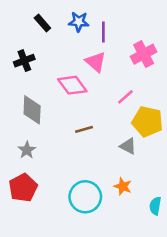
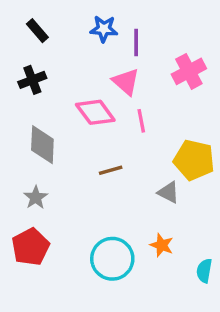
black rectangle: (42, 23) -> (37, 31), moved
pink line: (125, 97) -> (141, 121), moved, turned -60

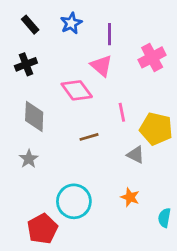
blue star: (104, 29) -> (71, 23), moved, turned -30
pink line: (141, 121) -> (122, 112), moved
red pentagon: (31, 247) -> (42, 229), moved
cyan circle: (112, 259) -> (74, 201), moved

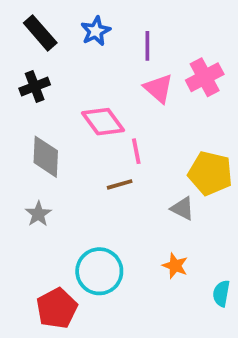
black rectangle: (30, 25) -> (40, 33), size x1.4
pink triangle: (101, 66) -> (158, 88), moved
pink line: (122, 112) -> (136, 151), moved

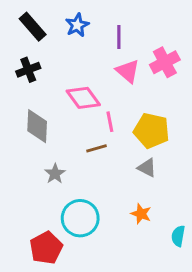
yellow pentagon: (210, 173) -> (151, 131), moved
gray star: (38, 214) -> (55, 174), moved

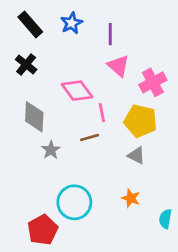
pink cross: (165, 62) -> (153, 82), moved
black cross: (28, 70) -> (26, 64), turned -30
gray star: (55, 174) -> (51, 150), moved

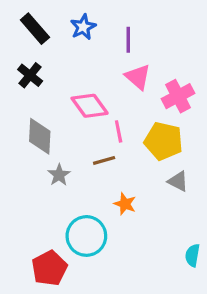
gray triangle: (136, 155) -> (178, 181), moved
orange star: (131, 198) -> (125, 204), moved

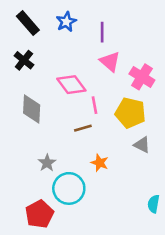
pink cross: (178, 96) -> (142, 77), turned -30
gray star: (59, 175) -> (47, 163), moved

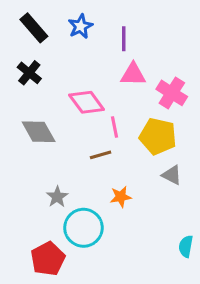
pink triangle: (110, 62) -> (133, 74), turned -40
gray diamond: (32, 109) -> (39, 132), turned -32
orange star: (100, 163) -> (121, 197), turned -30

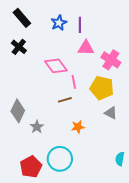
blue star: (80, 26) -> (59, 23), moved
gray diamond: (39, 132) -> (18, 111), moved, turned 55
cyan circle: (83, 228) -> (60, 159), moved

